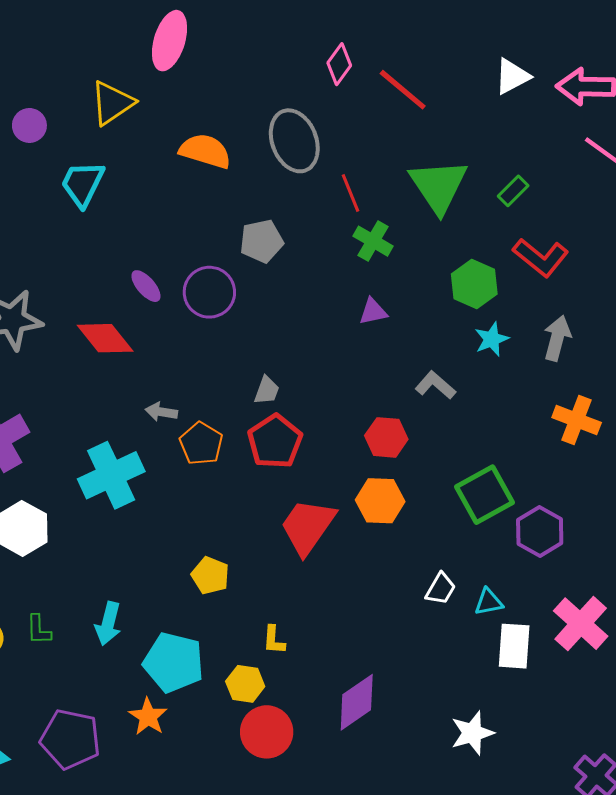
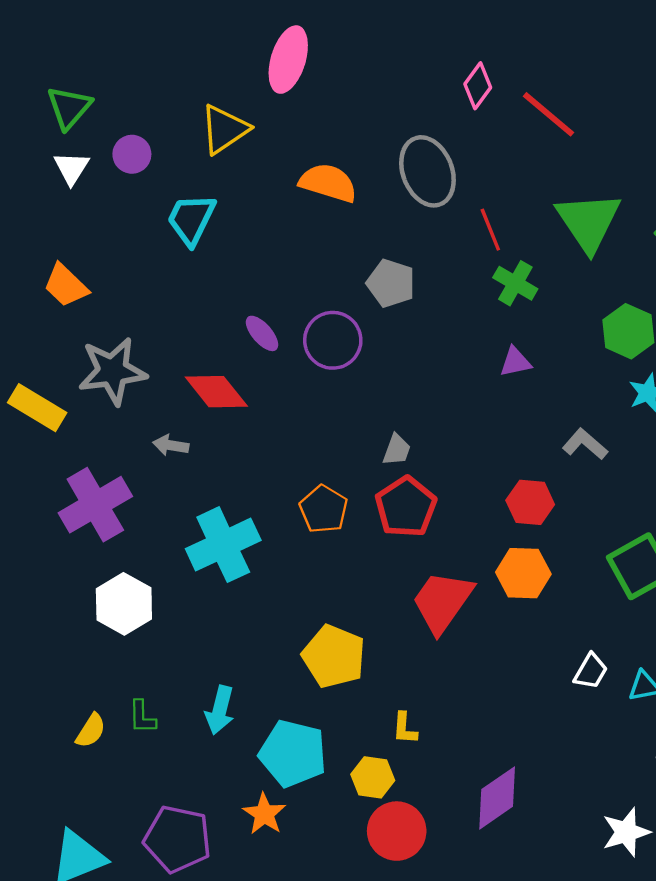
gray pentagon: (262, 241) -> (391, 283), turned 30
gray arrow: (161, 412) -> (171, 445), moved
yellow pentagon: (210, 575) -> (334, 656), size x1.5

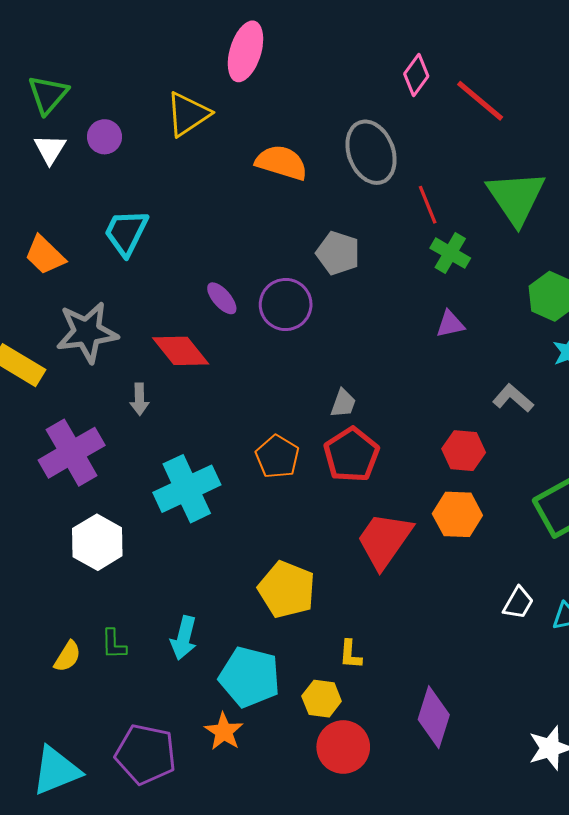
cyan trapezoid: (191, 219) -> (126, 232), moved
gray arrow: (171, 445) -> (139, 399), turned -100
purple diamond: (497, 798) -> (434, 717), turned -38

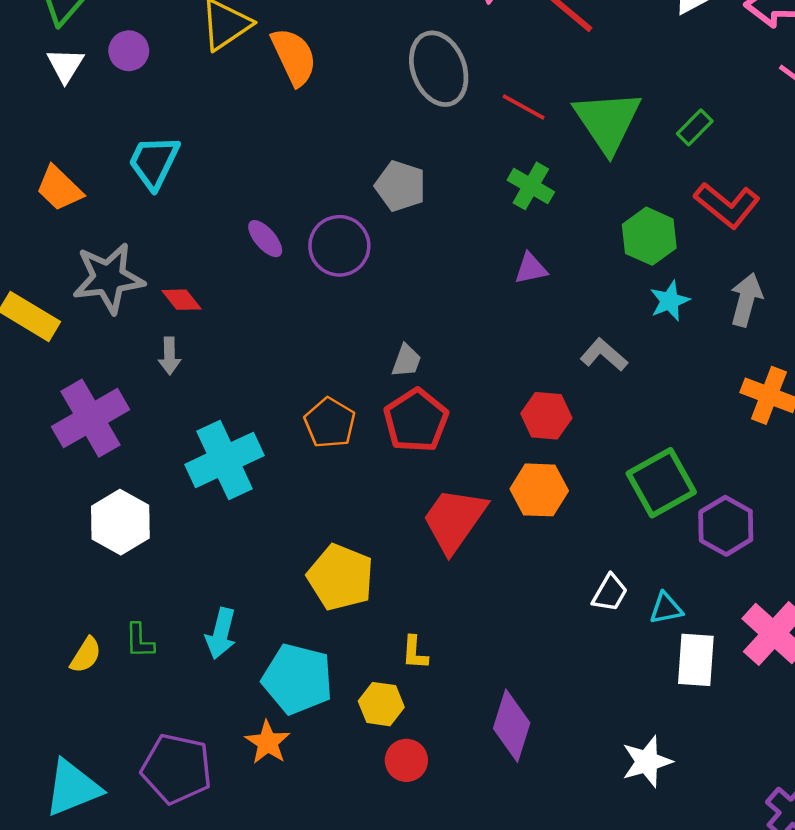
orange semicircle: (281, 163) -> (294, 57), moved, turned 48
red line: (428, 205) -> (524, 107), moved, turned -39
red diamond: (181, 351) -> (181, 300), moved, size x0.6
red circle: (343, 747) -> (406, 760), size x0.7

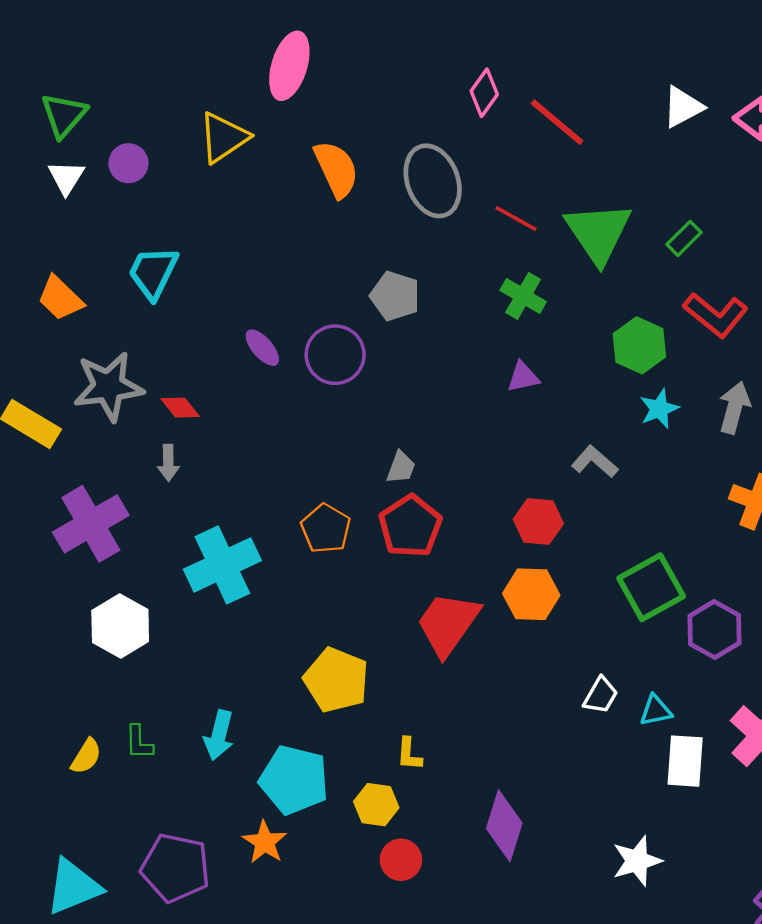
orange semicircle: (294, 57) -> (336, 169), moved

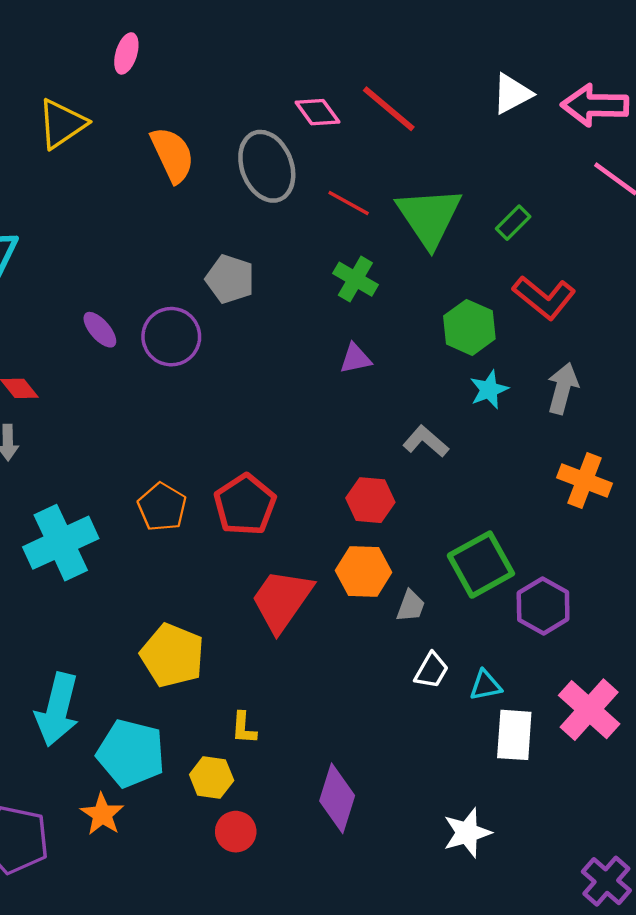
pink ellipse: (289, 66) -> (126, 53), size x0.6
pink diamond: (484, 93) -> (317, 112), moved, turned -72
gray trapezoid: (401, 467) -> (411, 606), moved
cyan arrow: (219, 735) -> (57, 710), size x1.5

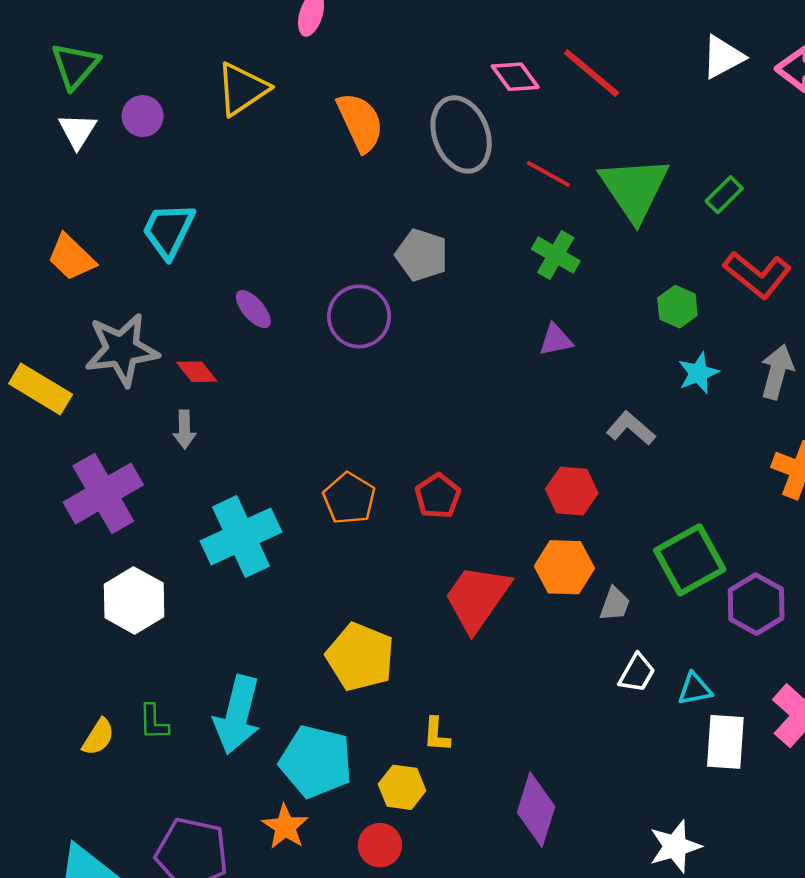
green hexagon: (469, 327) -> (677, 307), size x0.7
purple ellipse: (100, 330) -> (253, 309), moved
red pentagon: (245, 505) -> (438, 496), size x0.7
red circle: (236, 832) -> (380, 845), moved

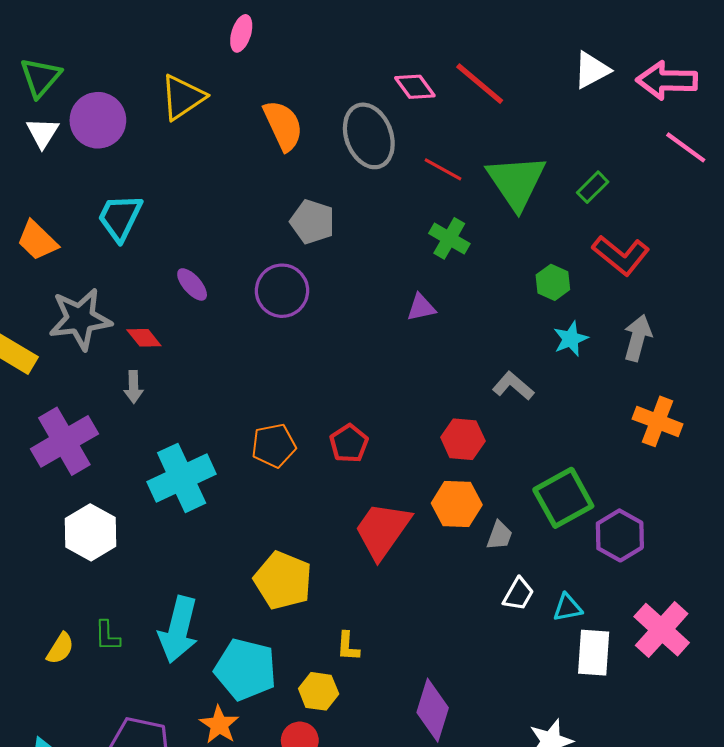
purple circle: (143, 116) -> (98, 120), size x1.6
gray pentagon: (422, 255) -> (312, 222), moved
purple triangle: (556, 340) -> (421, 307), moved
orange pentagon: (349, 498) -> (274, 445), turned 30

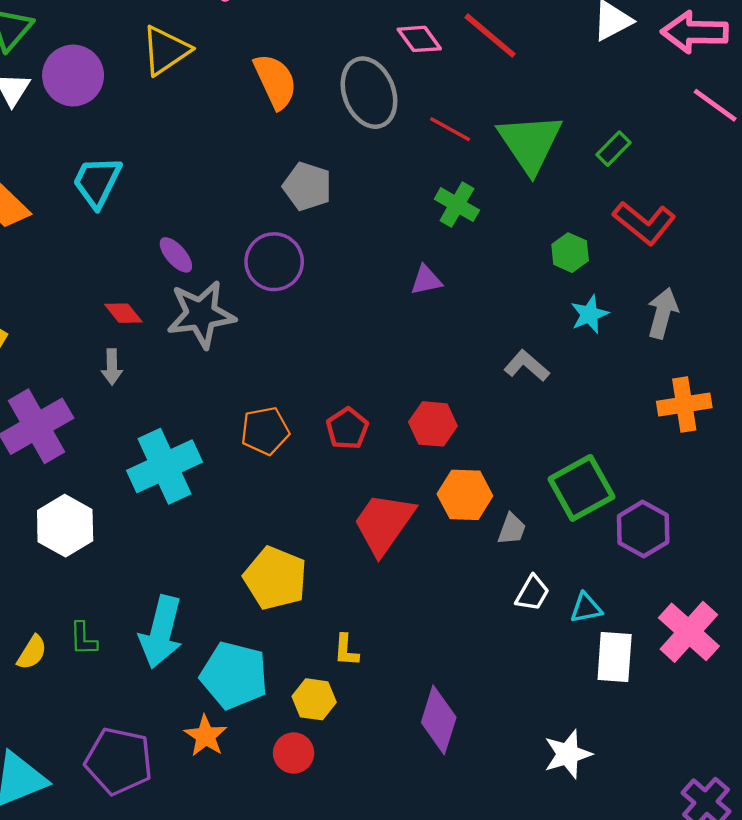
gray star: (80, 319) -> (201, 314), moved
orange cross: (657, 421) -> (684, 405), turned -30
red hexagon: (463, 439) -> (433, 424), moved

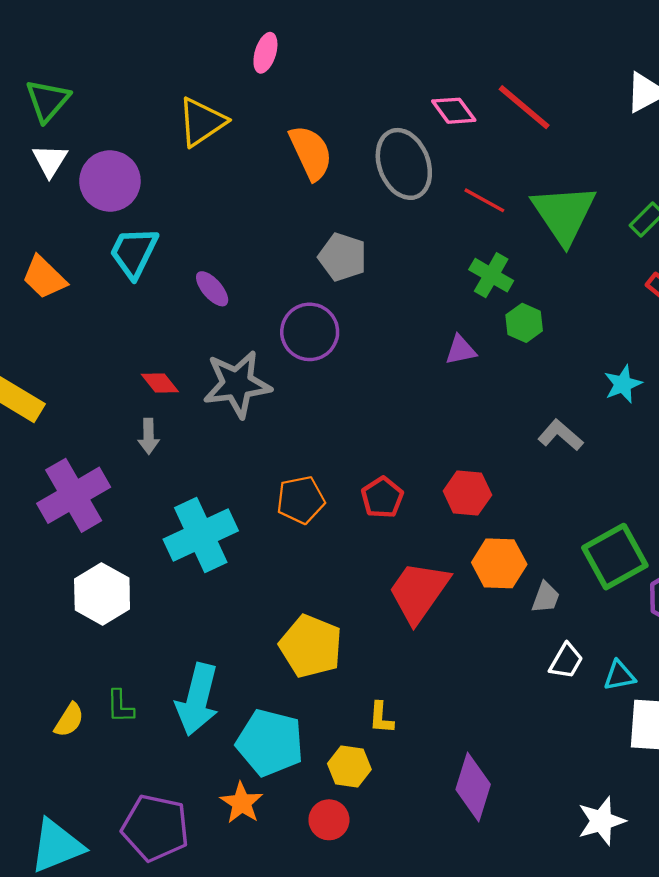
purple circle: (73, 75) -> (110, 181), moved
green hexagon: (570, 253) -> (524, 323), moved
purple ellipse: (176, 255) -> (212, 289), moved

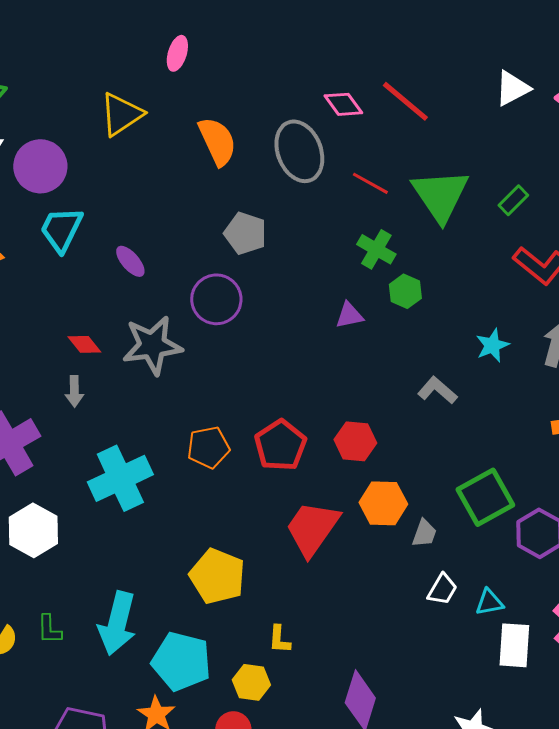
red pentagon: (382, 498) -> (280, 445), size x1.4

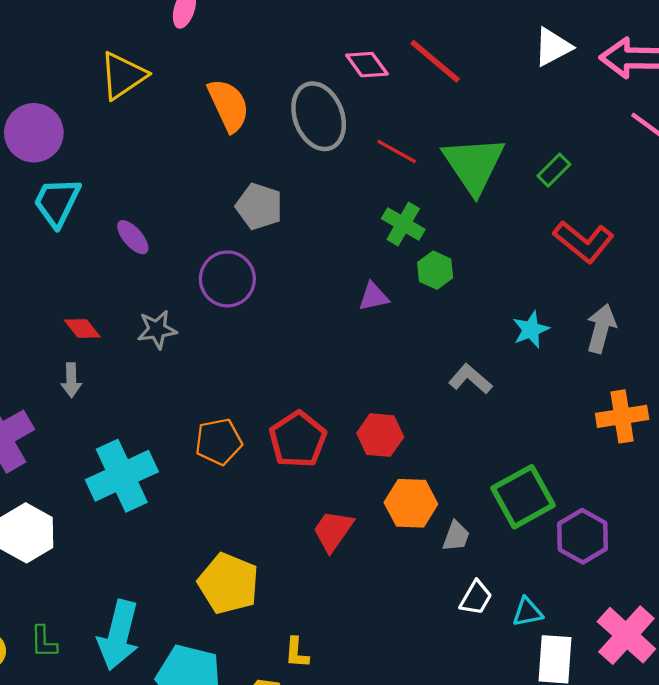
gray star: (152, 345) -> (157, 330), size x0.6
red trapezoid: (312, 528) -> (333, 531), size x0.7

